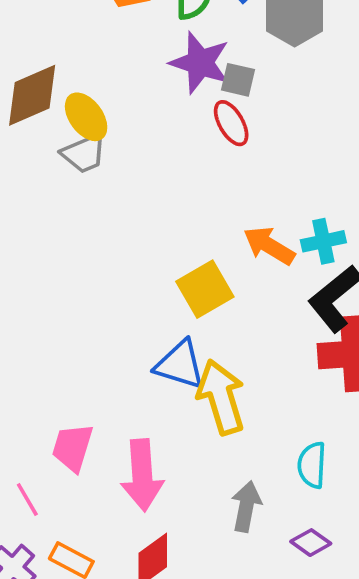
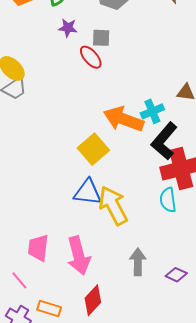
purple star: (200, 63) -> (68, 28), size x0.6
gray square: (238, 80) -> (101, 38), moved
orange arrow: (269, 246) -> (124, 119), size x1.4
cyan semicircle: (312, 465) -> (168, 200), moved

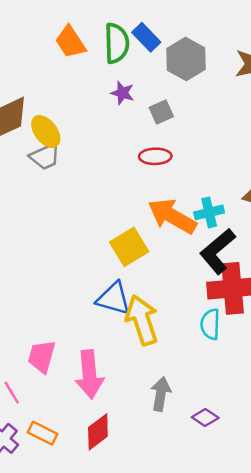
gray square: (101, 38) -> (161, 112), turned -36
red ellipse: (91, 57) -> (155, 156), moved, turned -60

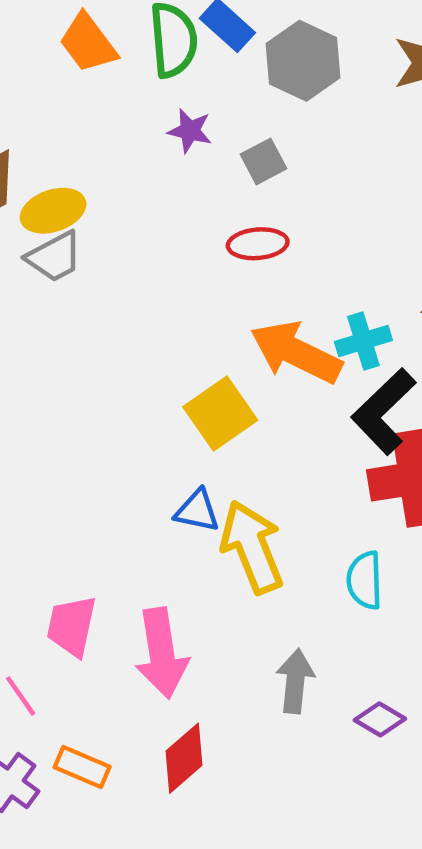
yellow ellipse: (46, 131) -> (53, 211), turned -68
blue triangle: (113, 299) -> (197, 511), size x0.7
cyan semicircle: (210, 324) -> (365, 580), moved

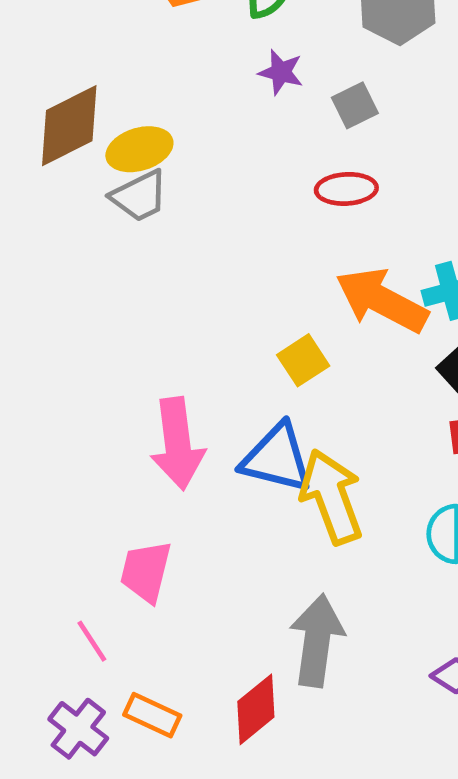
yellow square: (220, 414) -> (303, 360), size x0.7
blue triangle: (197, 511) -> (277, 458), size x1.6
pink arrow: (162, 653) -> (178, 444), moved
gray arrow: (295, 681) -> (317, 640), moved, size x1.4

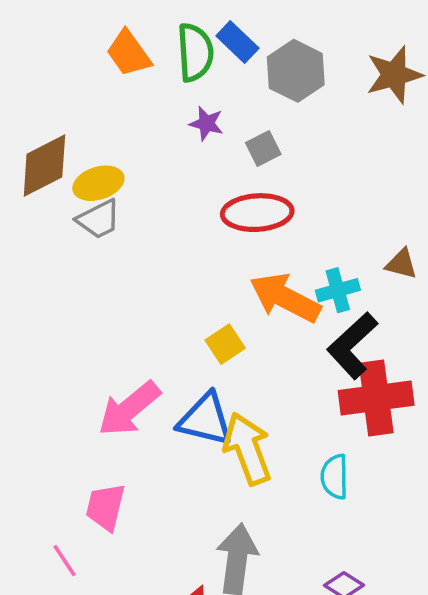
red ellipse: (346, 189) -> (257, 213), size x1.5
pink arrow: (178, 444) -> (129, 409), turned 58

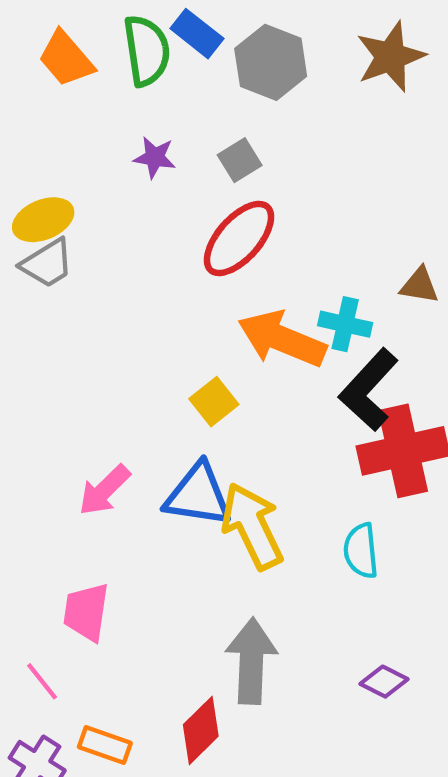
purple star: (206, 123) -> (155, 157), moved
red ellipse: (257, 213) -> (239, 238), turned -40
cyan cross: (338, 290) -> (345, 324), turned 33
pink arrow: (129, 409) -> (104, 490), size x0.7

